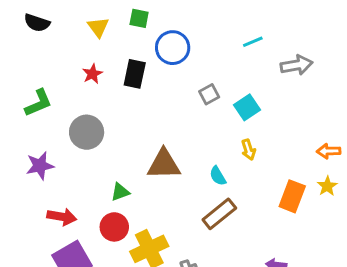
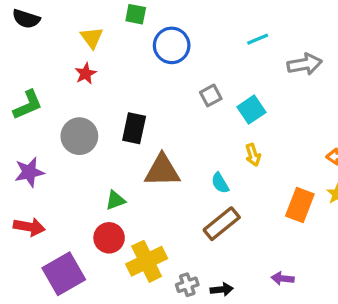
yellow triangle: (98, 27) -> (92, 38), moved
black rectangle: (135, 74) -> (134, 128), moved
red arrow: (62, 217) -> (29, 227), moved

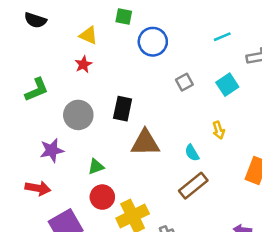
yellow triangle: (92, 38) -> (88, 35), turned -30
cyan square: (251, 110) -> (227, 85), moved
purple star: (29, 172) -> (52, 150), moved
green triangle: (115, 200) -> (96, 167), moved

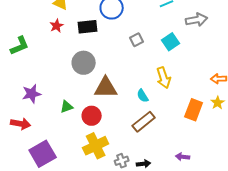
black rectangle: (123, 109) -> (88, 27), moved, turned 72
gray circle: (78, 115) -> (84, 63), moved
yellow arrow: (219, 130) -> (164, 78), size x1.5
red circle: (102, 197) -> (92, 116), moved

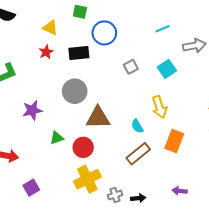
purple star: (32, 94) -> (32, 110), moved
orange rectangle: (194, 110) -> (174, 141), moved
purple square: (43, 154) -> (31, 188), size x0.6

